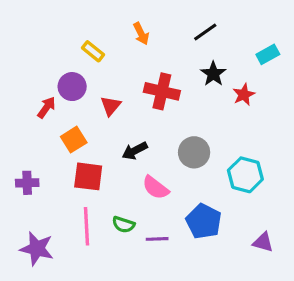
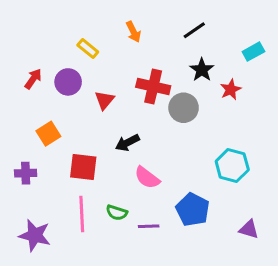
red arrow: (46, 107) -> (33, 79), moved
orange square: (74, 140) -> (48, 134), moved
gray circle: (194, 152) -> (184, 108), moved

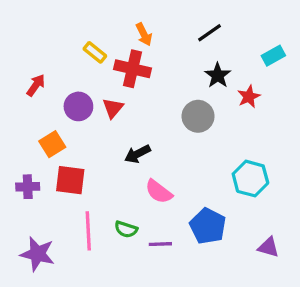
purple circle: (68, 82) -> (78, 106), moved
red cross: (153, 86) -> (133, 69), moved
red square: (83, 167) -> (70, 180), moved

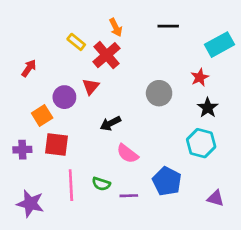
black line: (209, 33) -> (168, 26), turned 36
cyan rectangle: (273, 56) -> (219, 45), size x1.5
red cross: (133, 69) -> (106, 55), turned 36
black star: (218, 75) -> (208, 108), moved
purple circle: (78, 106) -> (64, 97), moved

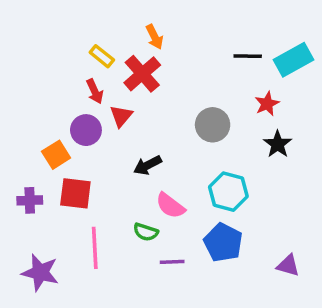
black line: (168, 26) -> (248, 56), moved
red arrow: (29, 68) -> (95, 91), moved, turned 120
cyan hexagon: (201, 143) -> (228, 192), moved
green semicircle: (101, 184) -> (146, 232), moved

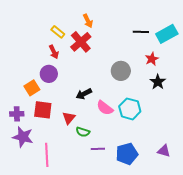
red triangle: (121, 116) -> (69, 118), moved
pink semicircle: (170, 206) -> (105, 108), moved
blue pentagon: (223, 243) -> (127, 154), moved, turned 30
pink line: (95, 248) -> (47, 155), moved
purple star: (40, 272) -> (23, 137), moved

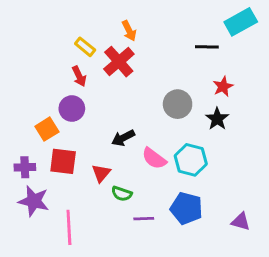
cyan rectangle: (167, 34) -> (241, 22), moved
black star: (158, 82) -> (217, 119), moved
blue pentagon: (127, 154) -> (186, 208), moved, turned 30

